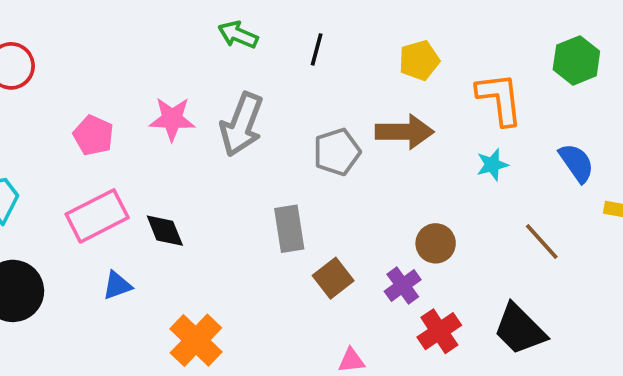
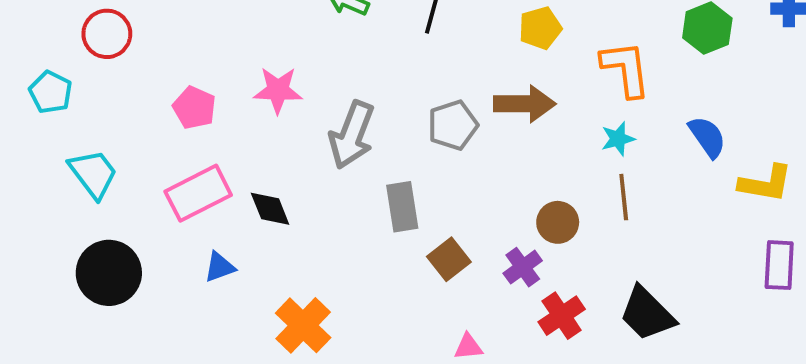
gray arrow: (242, 124) -> (352, 135), moved
brown line: (542, 242) -> (624, 197), moved, turned 36

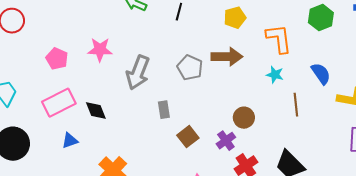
gray pentagon: (453, 125) -> (190, 68), turned -30
cyan star: (618, 139) -> (275, 75), turned 30
brown line: (624, 197) -> (296, 105), moved
gray rectangle: (402, 207) -> (164, 110), size x0.7

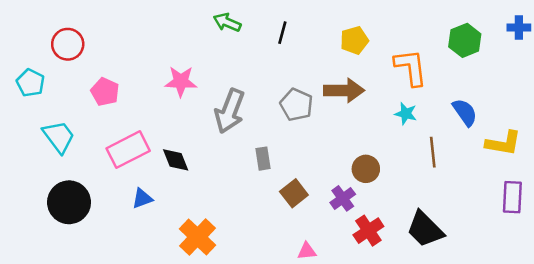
pink pentagon: (57, 59) -> (105, 92), moved

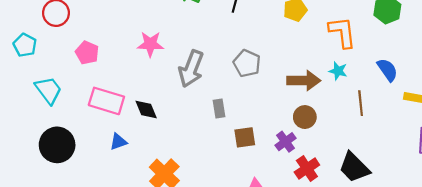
brown arrow: (344, 90) -> (304, 81), moved
pink rectangle: (128, 150) -> (106, 101), turned 44
brown square: (294, 193) -> (245, 137), turned 30

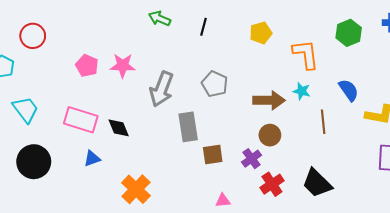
pink pentagon: (87, 53) -> (87, 66), moved
gray rectangle: (219, 108) -> (188, 127), size x1.6

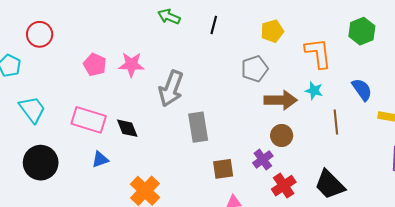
gray pentagon: (215, 84) -> (254, 69), moved, turned 30
brown square: (213, 155) -> (223, 169), moved

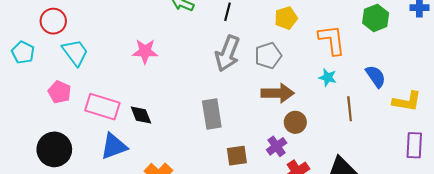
pink pentagon: (95, 65) -> (60, 92), moved
gray arrow: (171, 89) -> (227, 53), moved
brown arrow: (281, 100) -> (278, 93), moved
cyan trapezoid: (32, 109) -> (75, 52), moved
blue triangle: (100, 159) -> (114, 146), size x1.6

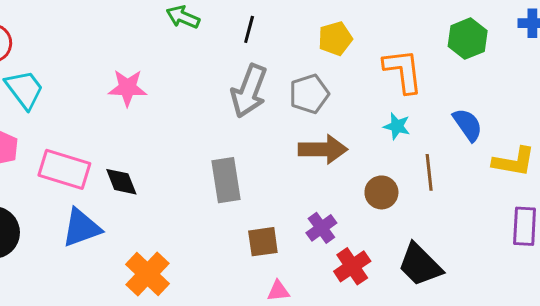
brown circle: (295, 122) -> (381, 192), moved

